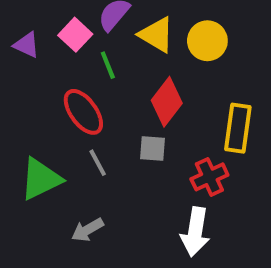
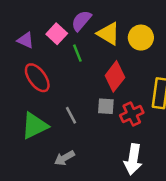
red ellipse: (83, 112) -> (37, 78), moved
red cross: (209, 177) -> (132, 114), moved

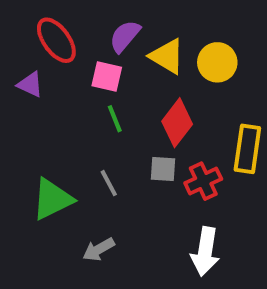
pink square: (57, 34) -> (107, 76), moved, turned -30
purple triangle: (26, 40) -> (30, 84), moved
green line: (77, 53) -> (115, 119), moved
red ellipse: (37, 78) -> (56, 40), moved

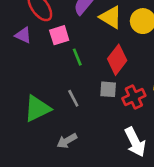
pink square: (107, 76) -> (59, 35), moved, turned -30
white arrow: (205, 251) -> (135, 142), turned -36

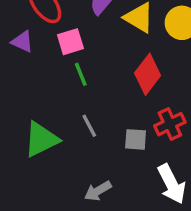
green line: (77, 57) -> (81, 74), moved
gray square: (108, 89) -> (136, 139), moved
gray arrow: (67, 141) -> (98, 191), moved

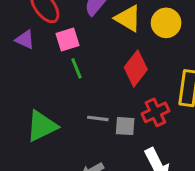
gray line: (89, 126) -> (98, 118), moved, turned -55

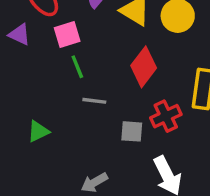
gray line: (98, 118) -> (94, 101), moved
green triangle: (42, 126) -> (38, 131), size x0.6

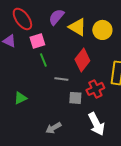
gray line: (94, 101) -> (61, 79), moved

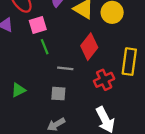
gray square: (75, 98) -> (58, 94), moved

